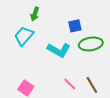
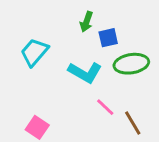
green arrow: (35, 14) -> (86, 22), moved
pink line: (70, 84) -> (105, 107), moved

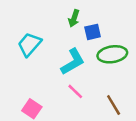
cyan L-shape: (85, 72) -> (73, 62), turned -60
pink line: (105, 107) -> (75, 91), moved

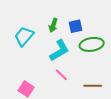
green arrow: (74, 18) -> (53, 25), moved
brown line: (114, 105) -> (93, 86), turned -60

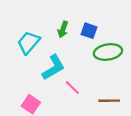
blue square: (75, 26) -> (89, 31), turned 32
cyan L-shape: (59, 50) -> (53, 67), moved

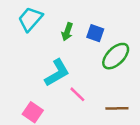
cyan trapezoid: (28, 43) -> (30, 19), moved
green ellipse: (108, 52) -> (116, 56), turned -36

